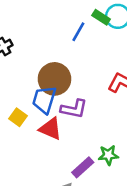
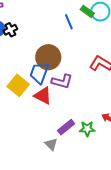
blue line: (78, 32) -> (69, 22), turned -56
yellow square: (18, 117) -> (18, 85), size x1.5
green star: (108, 155) -> (87, 129), moved

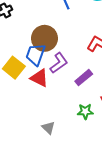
purple L-shape: (62, 81) -> (59, 63), turned -50
purple rectangle: (66, 127) -> (84, 78), moved

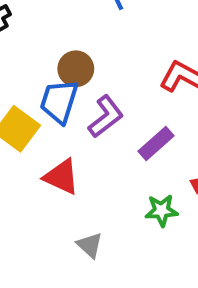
brown circle: (44, 38) -> (76, 69), size x0.7
red triangle: (39, 78) -> (61, 177), moved

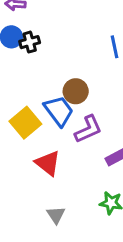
blue trapezoid: (59, 101) -> (59, 111), turned 112

